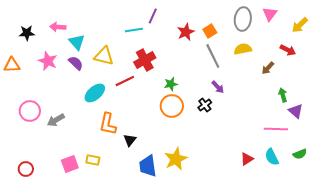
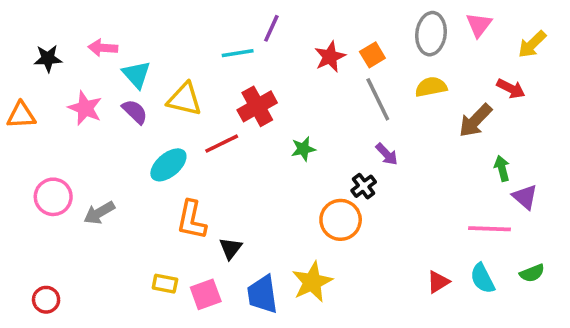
brown arrow: (268, 68) -> (475, 121), size x1.5
orange circle: (172, 106) -> (341, 220), moved
pink square: (70, 164) -> (206, 294), moved

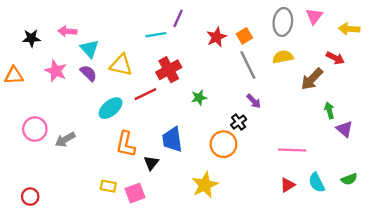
yellow arrow: (532, 44) -> (349, 29), turned 48
pink line: (490, 229) -> (292, 150), moved
blue trapezoid: (262, 294) -> (172, 140), moved

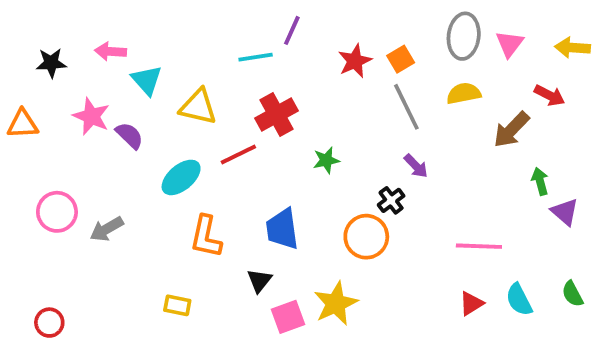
pink triangle: (314, 16) -> (509, 44), moved
purple semicircle: (88, 73) -> (130, 135), moved
black triangle: (151, 163) -> (259, 281), moved
green semicircle: (349, 179) -> (572, 294), turned 84
pink square: (135, 193) -> (288, 317), moved

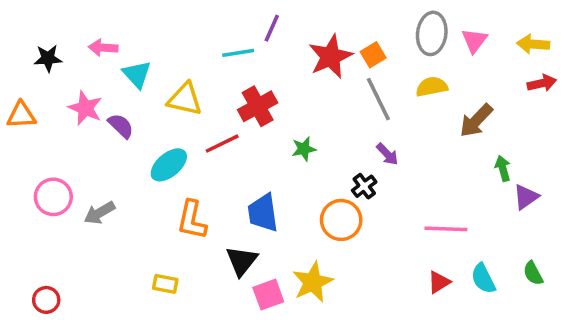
red star: (355, 61) -> (330, 57), size x1.4
red arrow: (550, 95) -> (542, 83), moved, turned -40
purple triangle: (565, 212) -> (526, 197), turned 44
black triangle: (259, 281) -> (242, 261), size x1.4

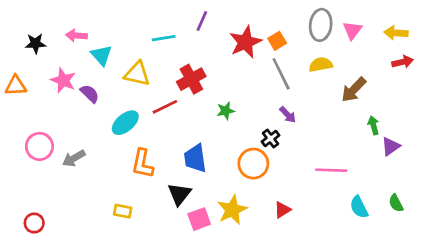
cyan line: (238, 53) -> (164, 38), moved
red triangle: (439, 282) -> (282, 210), moved

